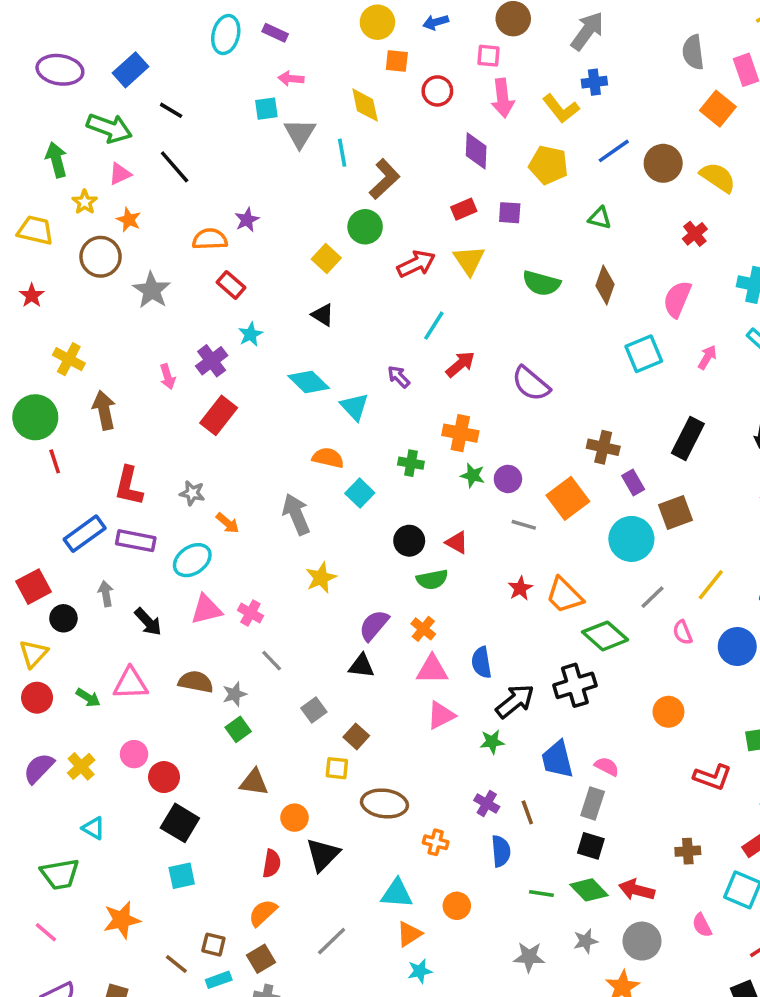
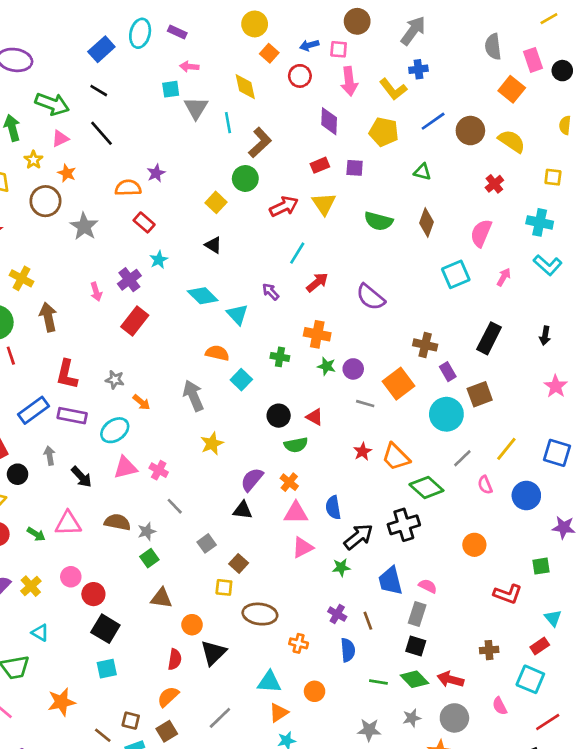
blue arrow: (436, 22) -> (309, 45), moved
orange square: (397, 61) -> (269, 53), turned 36
blue rectangle: (131, 70) -> (101, 49), moved

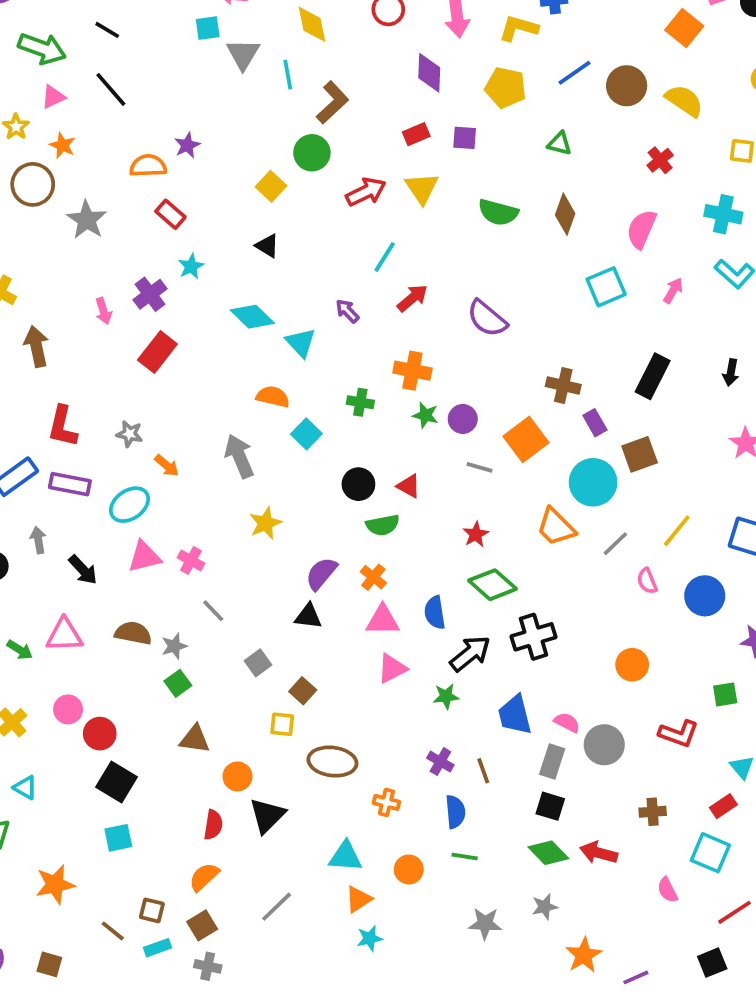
yellow L-shape: (393, 89) -> (519, 28), turned 144
orange trapezoid: (396, 457) -> (556, 527), moved
green diamond: (426, 488) -> (493, 585), moved
green line: (378, 682) -> (465, 856), moved
gray circle: (454, 718) -> (604, 745), moved

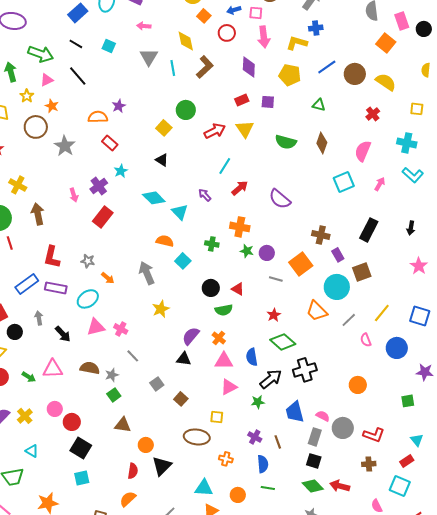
cyan square: (208, 28) -> (109, 46), moved, turned 32
brown L-shape: (332, 103) -> (205, 67), moved
yellow square: (282, 724) -> (217, 417), moved
red L-shape: (679, 734) -> (374, 435), moved

